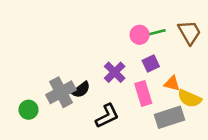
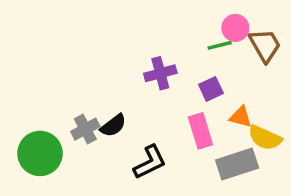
pink circle: (140, 35) -> (235, 28), moved
purple cross: (115, 72) -> (160, 73), moved, turned 30
gray cross: (61, 92) -> (85, 129), size x0.7
green circle: (29, 110) -> (40, 153), size x1.6

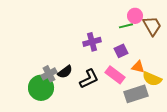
pink rectangle: (200, 131) -> (115, 75), turned -36
green circle: (40, 153) -> (41, 88), moved
black L-shape: (150, 162) -> (89, 79), moved

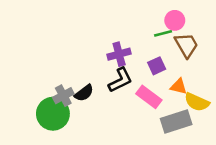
brown trapezoid: (152, 26) -> (186, 45), moved
black L-shape: (89, 79) -> (120, 80), moved

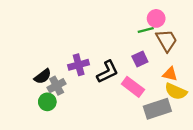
purple cross: (119, 54) -> (79, 65), moved
orange triangle: (179, 87) -> (170, 74), moved
black semicircle: (84, 93) -> (43, 76), moved
green circle: (53, 114) -> (47, 102), size x0.6

